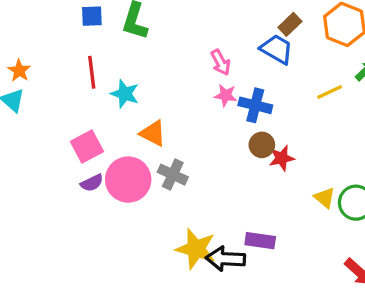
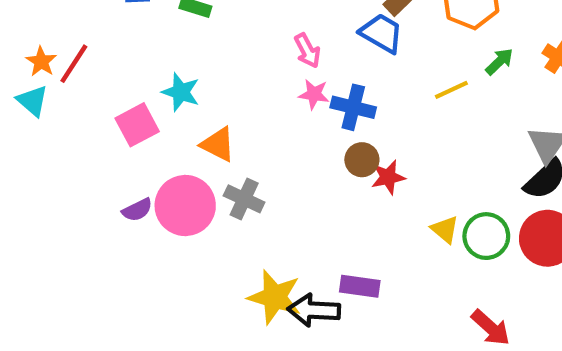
red line: (92, 72) -> (74, 64), moved, turned 40
pink square: (87, 147) -> (137, 125), moved

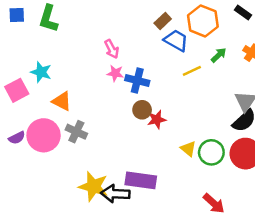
blue trapezoid: (382, 33) -> (176, 40), moved
purple rectangle: (360, 286) -> (141, 180), size x1.4

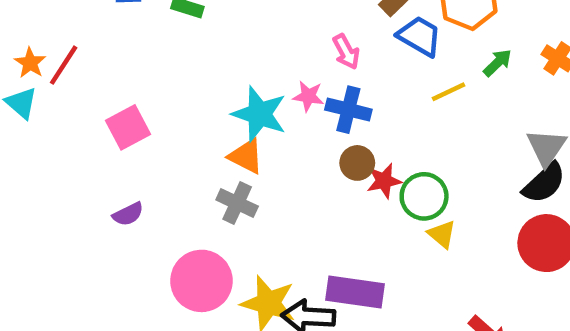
pink arrow: (112, 49) -> (346, 52), moved
cyan star: (41, 72) -> (259, 114), moved, size x1.4
orange triangle: (62, 101) -> (246, 156), moved
pink circle: (44, 135) -> (201, 281), moved
green circle: (211, 152) -> (424, 196), moved

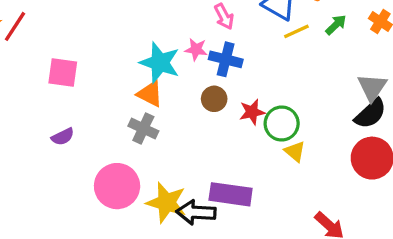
yellow line: (448, 92) -> (296, 31), moved
pink square: (128, 127) -> (63, 72), turned 36
brown circle: (357, 163) -> (214, 99), moved

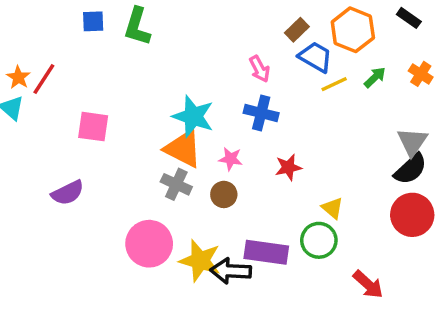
pink star: (196, 49) -> (231, 159), moved
orange triangle: (150, 94) -> (183, 149), size x1.4
brown circle: (214, 99) -> (224, 194), moved
green circle: (282, 124) -> (319, 240), moved
purple semicircle: (63, 137) -> (68, 193), moved, size x1.4

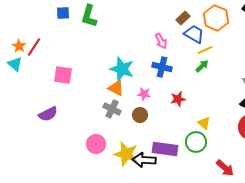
green arrow: (375, 77) -> (202, 66), moved
orange triangle: (183, 149) -> (116, 88), size x0.7
pink circle: (149, 244) -> (96, 144), size x0.7

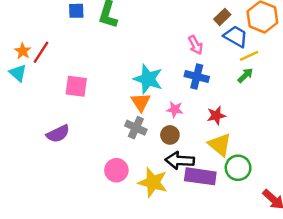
orange triangle: (116, 88) -> (141, 102), turned 30
yellow triangle: (204, 123) -> (220, 145), moved, size x1.5
black arrow: (144, 160) -> (180, 160), moved

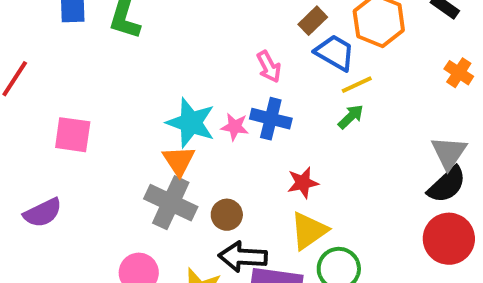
pink star: (175, 109) -> (235, 127), moved
gray cross: (136, 128) -> (171, 203), size x1.4
yellow triangle: (220, 145) -> (309, 231), turned 45

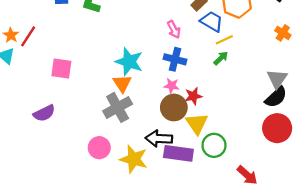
pink star: (235, 127) -> (172, 86), moved
gray cross: (171, 203) -> (118, 107), turned 36
brown circle: (227, 215) -> (174, 107), moved, size x1.5
yellow triangle: (309, 231) -> (197, 124), turned -30

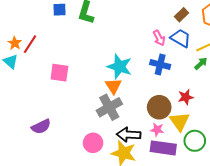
blue trapezoid: (212, 21) -> (181, 38), moved
pink star: (172, 86) -> (157, 130), moved
red star: (193, 96) -> (186, 97), moved
purple semicircle: (44, 113) -> (41, 127), moved
black arrow: (159, 138) -> (129, 135), moved

